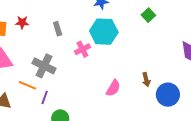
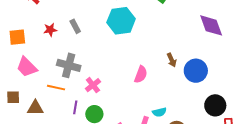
red star: (22, 22) -> (50, 30), moved
pink cross: (82, 49) -> (93, 85), moved
purple line: (45, 97) -> (75, 107), moved

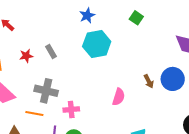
blue circle: (196, 71) -> (173, 79), moved
pink cross: (93, 85) -> (71, 109), turned 35

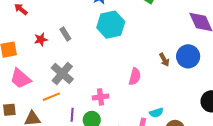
gray cross: (46, 91) -> (62, 74), turned 30
pink cross: (71, 109) -> (101, 97), moved
orange line: (34, 113) -> (51, 97), turned -30

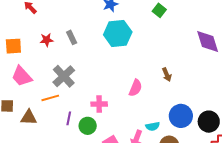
blue circle: (188, 56) -> (181, 116), moved

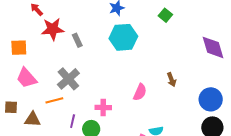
red star: (47, 40) -> (53, 29), moved, size x1.6
blue circle: (181, 116) -> (211, 99), moved

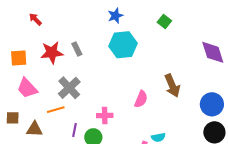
red star: (53, 29) -> (52, 53), moved
brown arrow: (172, 80) -> (172, 86), size x1.6

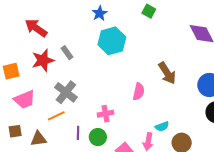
red arrow: (35, 19) -> (36, 28), moved, size x1.6
pink trapezoid: (27, 88) -> (25, 99), turned -60

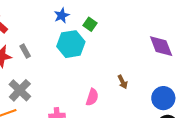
green square: (149, 11) -> (90, 24), moved
brown arrow: (167, 73) -> (123, 82), size x0.6

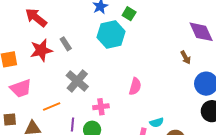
brown arrow: (123, 82) -> (186, 57), moved
gray cross: (20, 90) -> (77, 81), moved

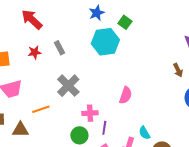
red star: (41, 50) -> (35, 52), size x0.6
cyan semicircle: (157, 122) -> (144, 133), turned 72
purple line: (72, 125) -> (104, 128), moved

